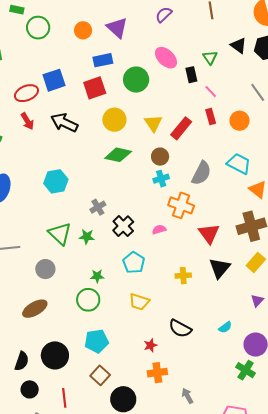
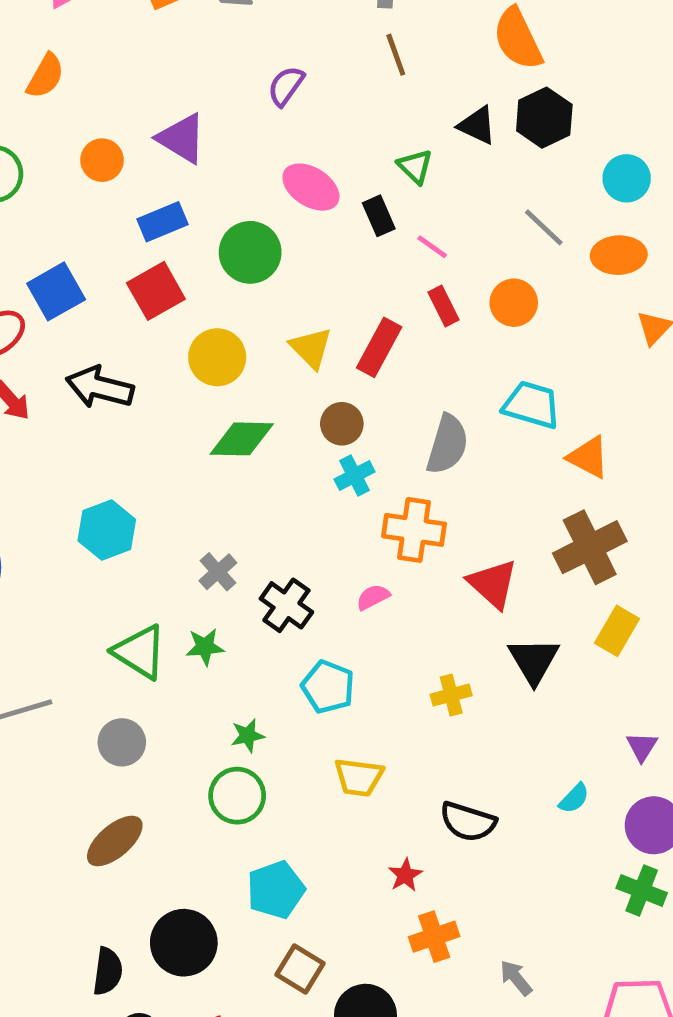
purple triangle: (257, 301) -> (642, 747), moved

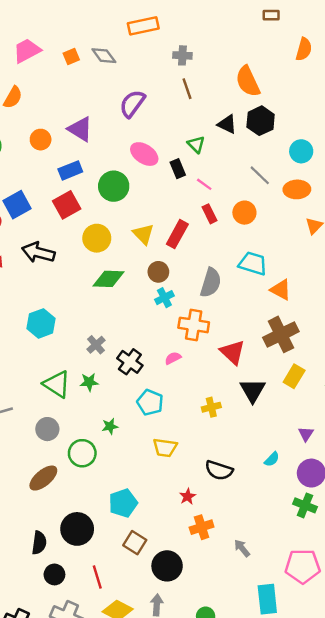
purple semicircle: (286, 86) -> (132, 104), size x1.4
green circle: (237, 796) -> (82, 453), moved

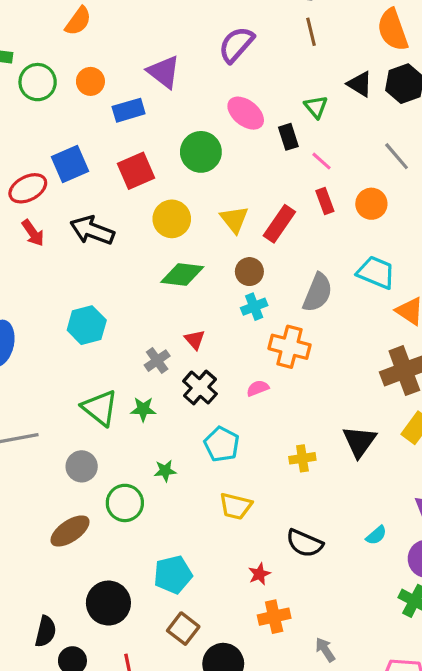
orange circle: (41, 140) -> (90, 81), moved
blue rectangle: (70, 170) -> (129, 110), moved
red triangle: (233, 352) -> (195, 340), moved, size x0.6
black semicircle: (39, 543) -> (46, 631), moved

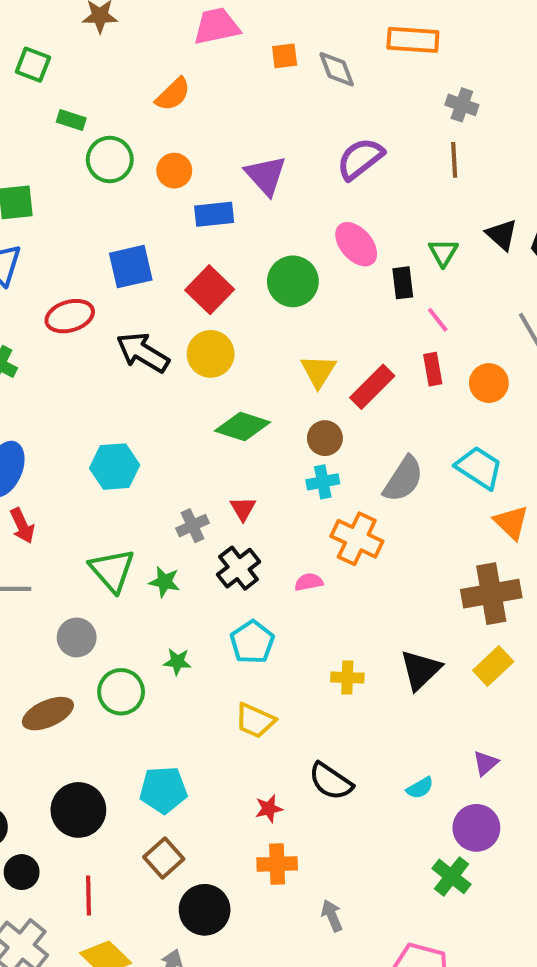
red square: (136, 171) -> (210, 290), turned -33
red ellipse: (28, 188) -> (70, 316), moved
yellow circle: (172, 219) -> (211, 354), moved
red arrow: (33, 233) -> (22, 526), moved

